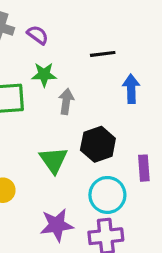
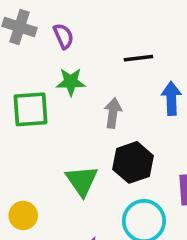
purple semicircle: (38, 35) -> (63, 36), turned 30
gray arrow: (66, 101) -> (113, 113), moved

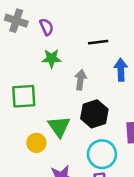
green square: (31, 109) -> (24, 96), moved
yellow circle: (23, 215) -> (36, 143), moved

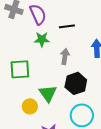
purple semicircle: (46, 27) -> (38, 14), size x1.5
black line: (98, 42) -> (67, 26), moved

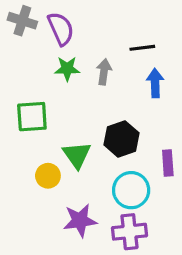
black line: (67, 26) -> (142, 48), moved
gray arrow: (65, 56) -> (104, 72), moved

